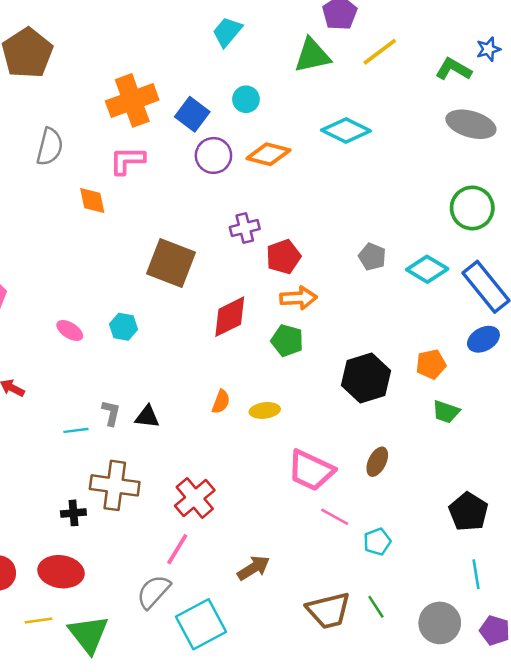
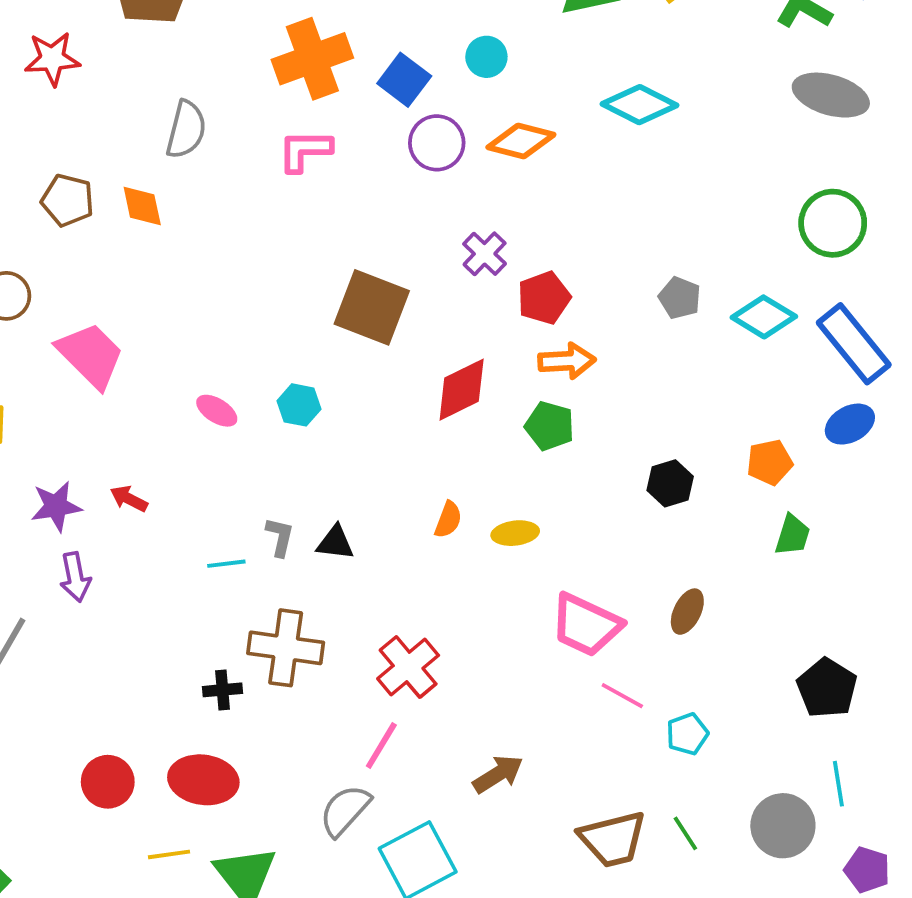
orange diamond: (92, 200) -> (142, 206), moved
purple cross: (245, 228) -> (485, 254), turned -32
black hexagon: (366, 378) -> (670, 483), size x0.6
green trapezoid: (446, 412) -> (793, 535), turned -92
gray circle: (440, 623) -> (783, 826), moved

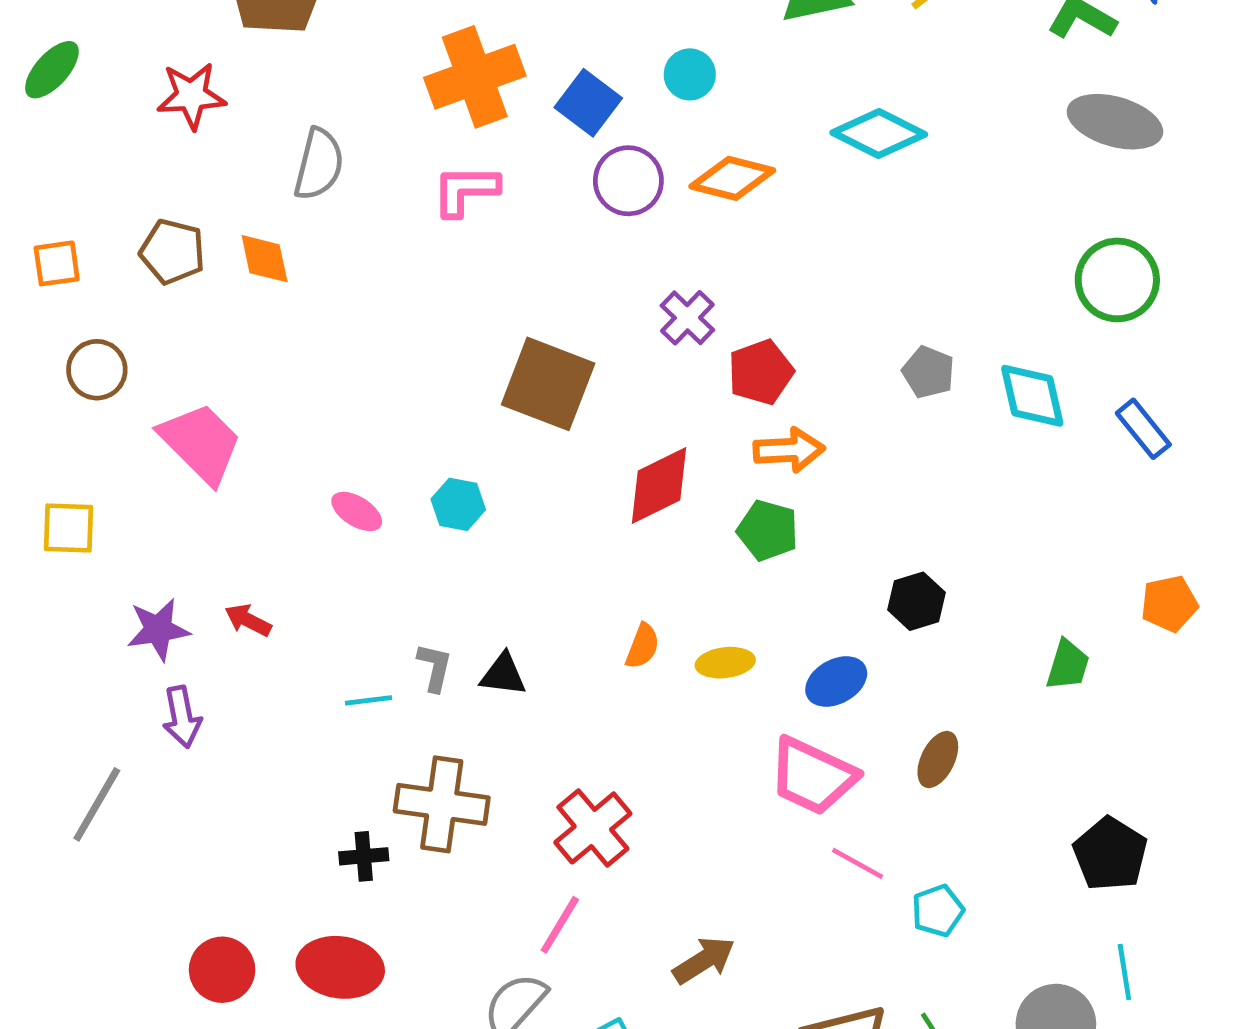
red star: (52, 59) -> (191, 96), moved
cyan diamond: (764, 317) -> (1032, 396), turned 46
blue rectangle: (854, 344) -> (1143, 429), size x0.6
blue ellipse: (850, 424) -> (836, 682), moved
orange pentagon: (770, 462) -> (1169, 604), moved

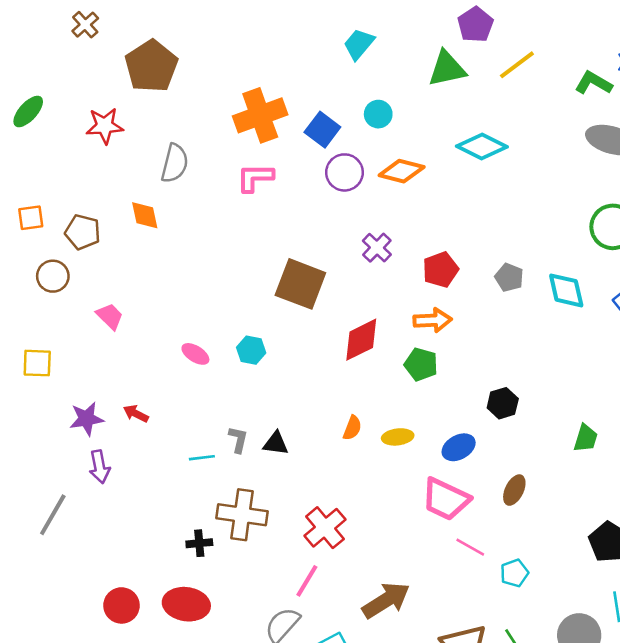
brown pentagon: (172, 252) -> (83, 232), moved
red pentagon: (761, 372) -> (440, 270), moved
pink trapezoid: (201, 443) -> (110, 316), size x0.6
brown arrow: (704, 960) -> (386, 600), size x1.4

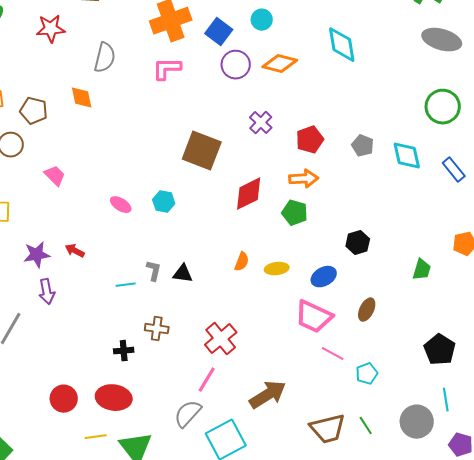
cyan diamond: (482, 146) -> (342, 45), turned 54
brown cross: (242, 515) -> (157, 329), size x0.6

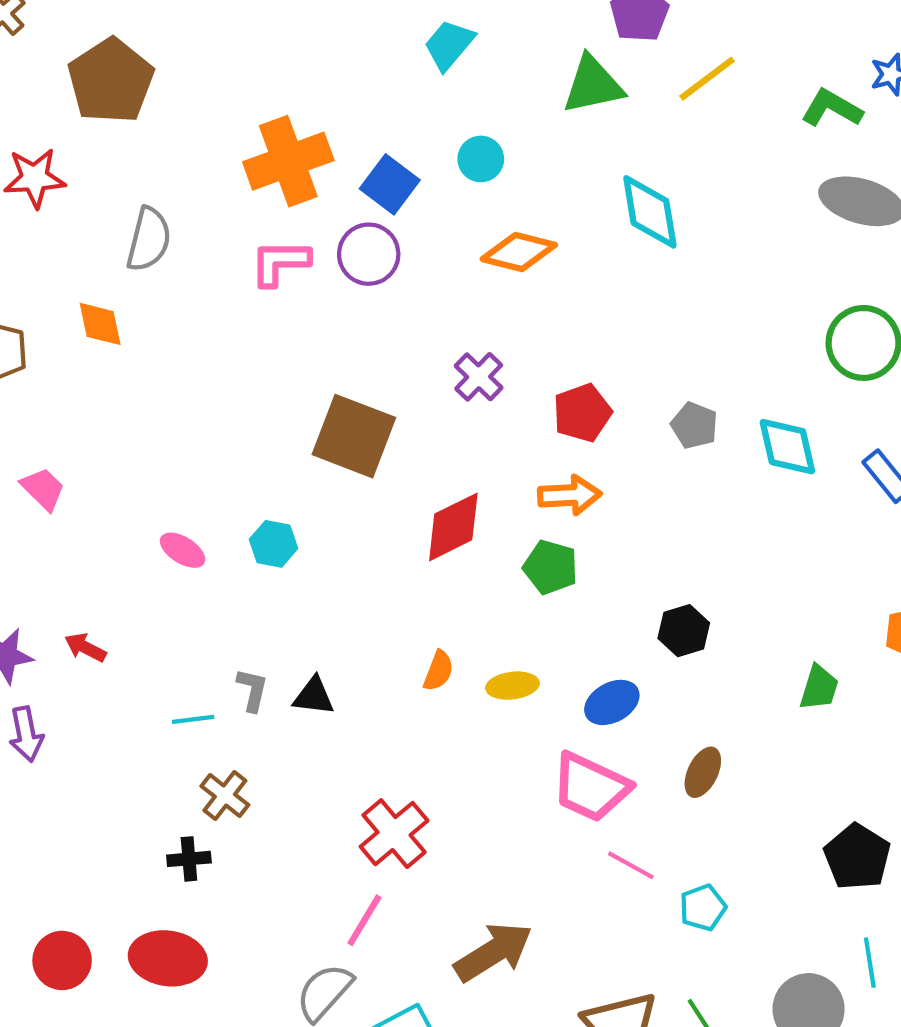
purple circle: (236, 65) -> (369, 254), moved
brown cross: (157, 329) -> (225, 796), moved, turned 30

